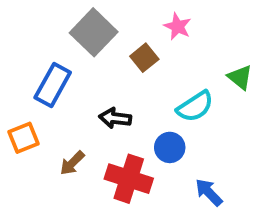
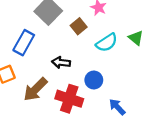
cyan semicircle: (195, 106) -> (107, 43), moved
brown arrow: (72, 163) -> (35, 89), size x1.6

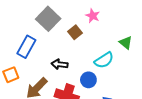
cyan semicircle: (107, 43) -> (104, 60), moved

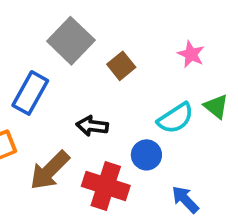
pink star: (93, 16) -> (191, 54), moved
green triangle: (126, 43) -> (216, 107), moved

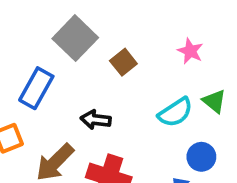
blue circle: (146, 155) -> (201, 157), moved

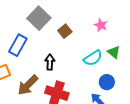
black arrow: (96, 120) -> (50, 62), turned 84

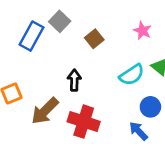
gray square: (39, 18) -> (60, 21), size x0.7
blue rectangle: (18, 45) -> (32, 36), moved

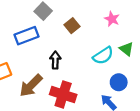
blue rectangle: (32, 36) -> (26, 36), moved, turned 40

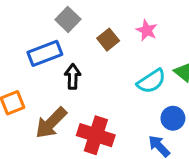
pink star: (112, 19) -> (147, 30), moved
black arrow: (55, 60) -> (73, 77), moved

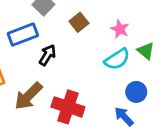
pink star: (147, 30) -> (120, 29), moved
black arrow: (73, 77) -> (47, 55), turned 30

